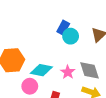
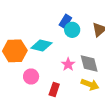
cyan diamond: (41, 70) -> (41, 45), moved

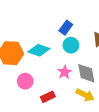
cyan circle: (72, 30) -> (71, 45), moved
red rectangle: (54, 90) -> (48, 97), turned 40

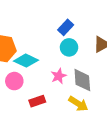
cyan diamond: (39, 50) -> (26, 61), moved

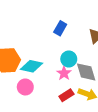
cyan circle: (69, 47) -> (69, 59), moved
red rectangle: (37, 101) -> (66, 95), moved

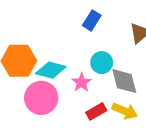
pink star: (64, 73) -> (82, 82), moved
pink circle: (25, 87) -> (41, 98), size x1.5

